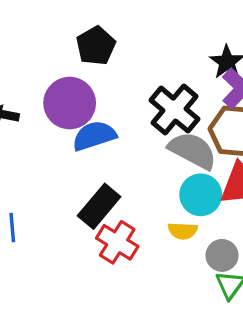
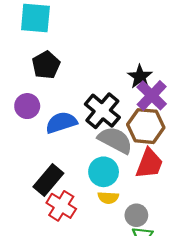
purple circle: (70, 103) -> (27, 106), size x0.7
blue semicircle: (94, 136) -> (61, 122), moved
cyan circle: (201, 195) -> (104, 172), moved

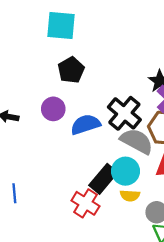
black rectangle: (48, 180) -> (103, 179), moved

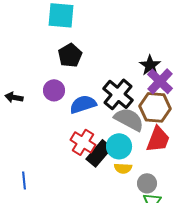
blue line: (14, 193) -> (24, 180), moved
red cross: (85, 203) -> (83, 142), moved

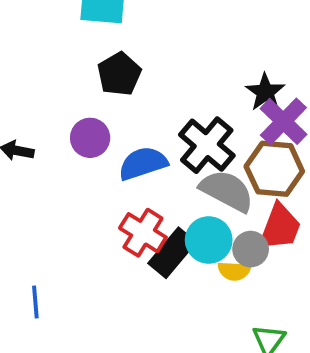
yellow semicircle: (123, 168) -> (234, 271), moved
gray circle: (147, 183) -> (251, 249), moved

